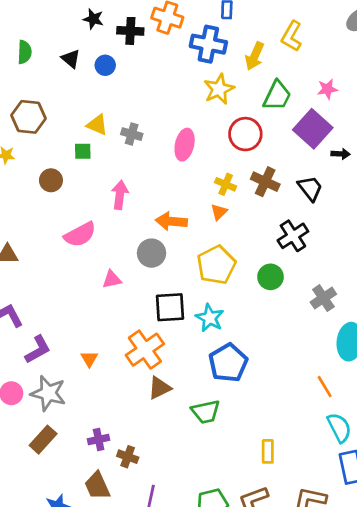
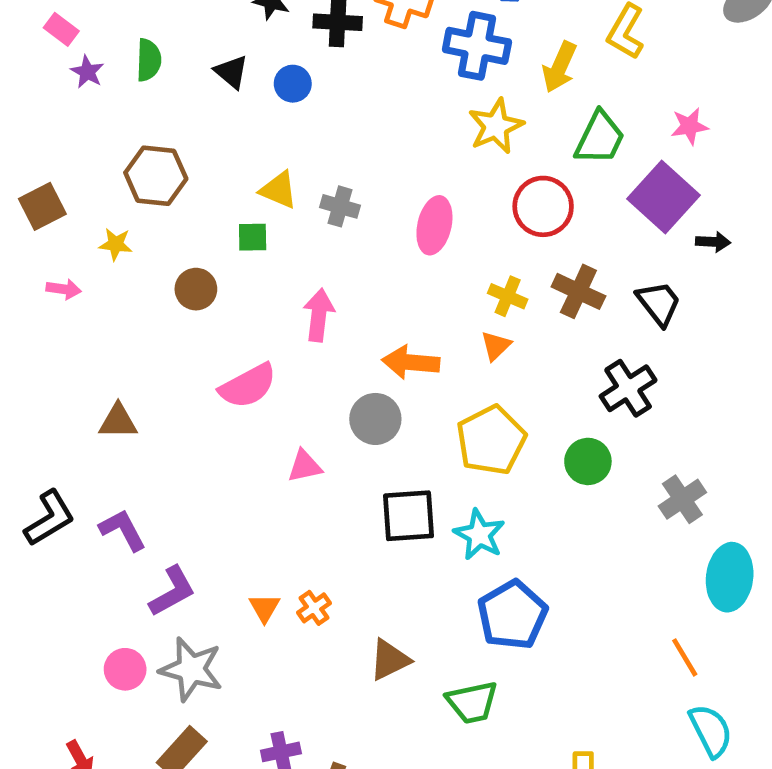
orange cross: (145, 350) -> (314, 608), moved, size x0.5

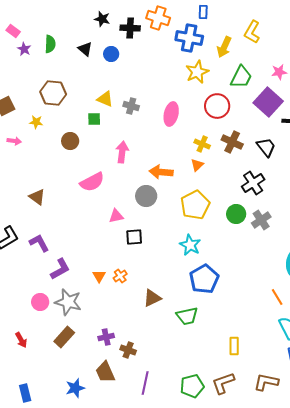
brown triangle: (118, 421) -> (37, 197), turned 36
gray cross: (682, 499) -> (261, 220), moved
black square: (408, 516) -> (134, 237), moved, size x0.7

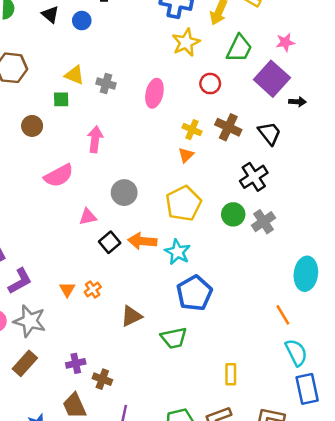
red circle: (217, 106) -> (210, 84), size x0.7
orange arrow: (161, 172) -> (142, 241), moved
black square: (134, 237) -> (110, 242), turned -36

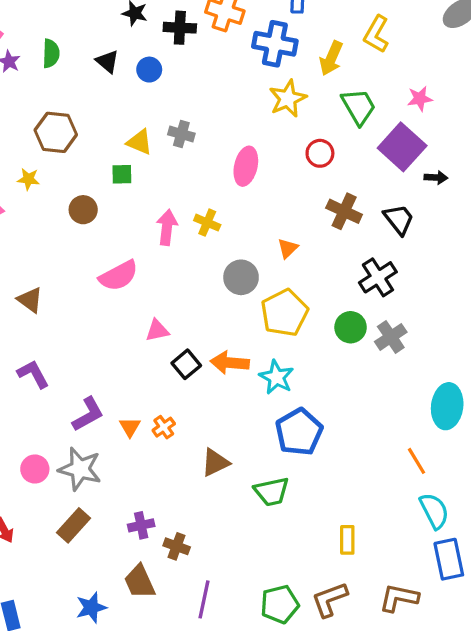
green trapezoid: (239, 48) -> (359, 107), turned -56
gray cross: (106, 84) -> (181, 134), moved
yellow cross: (192, 130) -> (207, 223), moved
gray circle: (124, 193) -> (241, 277), moved
purple L-shape: (20, 281) -> (88, 414), moved

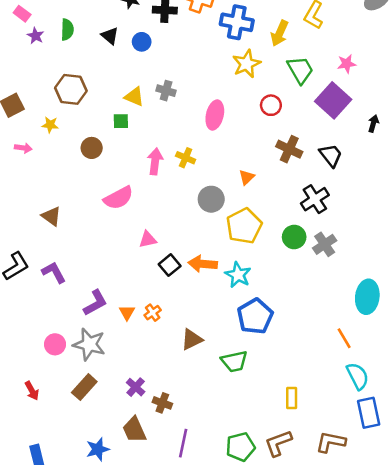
black arrow: (436, 177) -> (373, 124), moved, turned -77
purple cross: (141, 525) -> (136, 387), turned -36

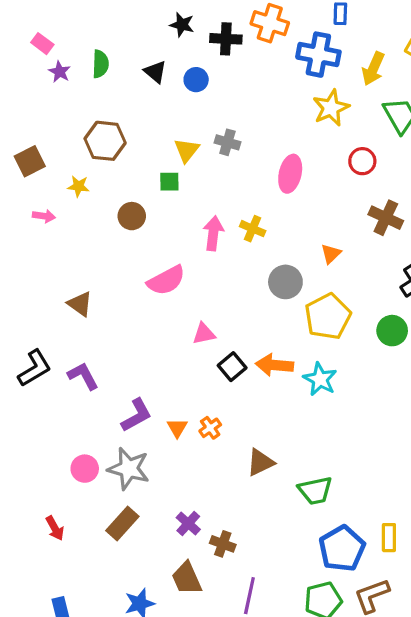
yellow triangle: (134, 97) -> (187, 150), turned 45
blue pentagon: (255, 316) -> (342, 549), moved

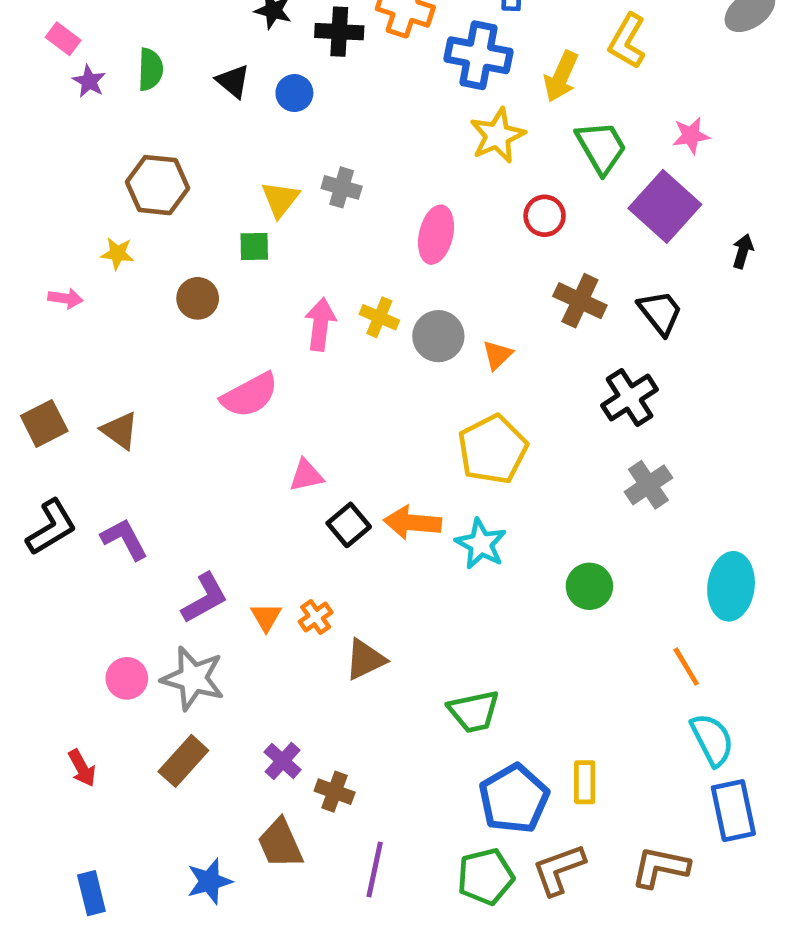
brown square: (30, 161) -> (44, 423), moved
gray circle: (285, 282) -> (438, 336), moved
green circle: (392, 331) -> (589, 586), moved
brown triangle: (260, 462) -> (365, 659), moved

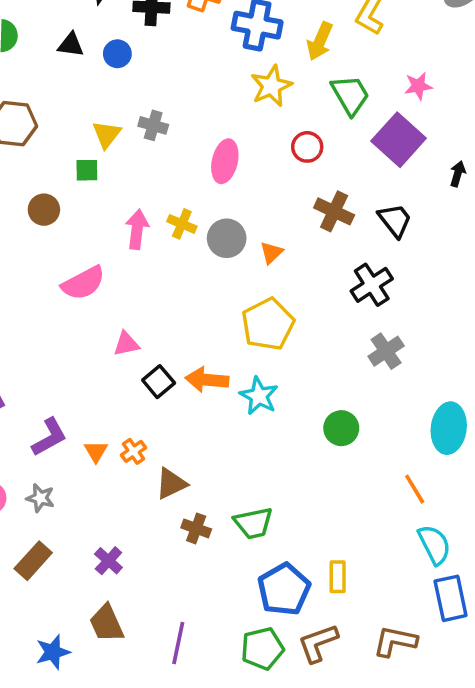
black triangle: (233, 81) -> (71, 45), turned -32
gray star: (193, 678) -> (40, 498), size x0.6
brown cross: (335, 792) -> (196, 528), moved

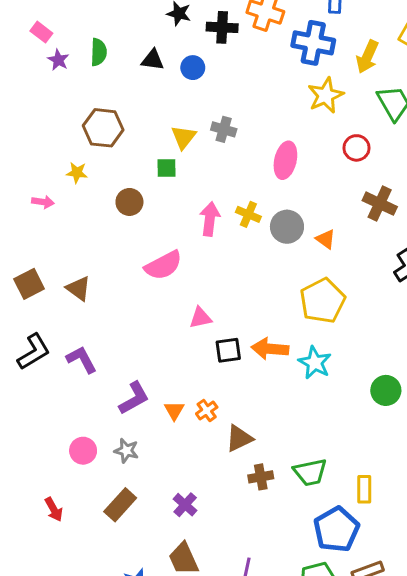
orange triangle: (271, 253) -> (326, 239), turned -40
black square: (159, 382) -> (228, 350), turned 32
brown cross: (196, 528) -> (261, 477), turned -30
yellow rectangle: (338, 577) -> (364, 489), moved

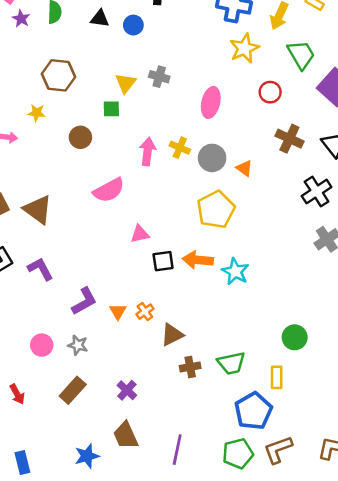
brown triangle: (78, 288) -> (38, 210), size x1.4
yellow pentagon: (323, 301) -> (216, 210), moved
green circle: (386, 390) -> (295, 337), moved

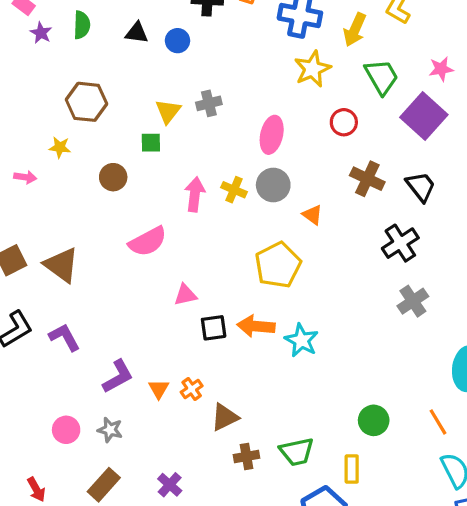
gray cross: (159, 77) -> (209, 103), turned -30
gray circle: (212, 158) -> (273, 185), moved

